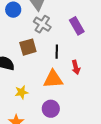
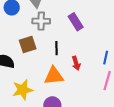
gray cross: (42, 24) -> (41, 21), turned -30
yellow star: (22, 92) -> (23, 90), size x1.5

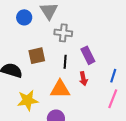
gray cross: (41, 21) -> (63, 33), moved
purple rectangle: (76, 22) -> (88, 55), moved

